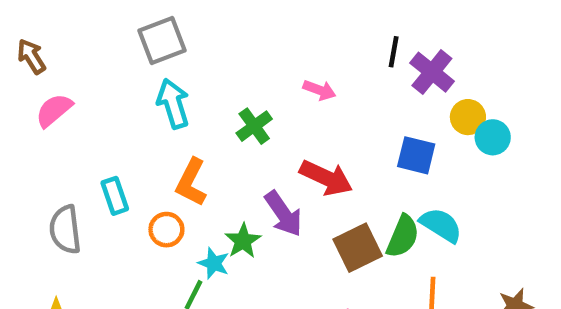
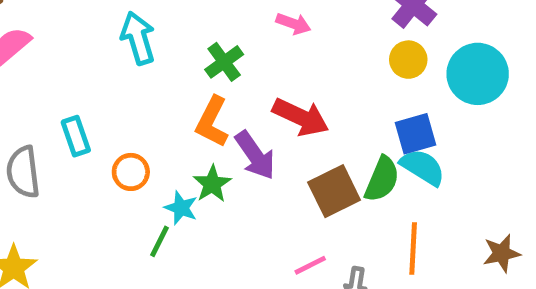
yellow circle: (468, 117) -> (408, 60), moved
cyan circle: (493, 137) -> (478, 74), size x1.6
blue square: (416, 155) -> (415, 134), moved, turned -30
orange L-shape: (191, 182) -> (212, 122), moved

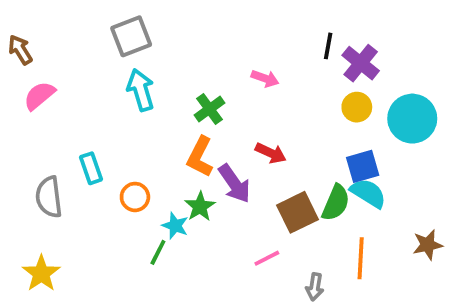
red arrow: (301, 117) -> (271, 153), size x0.7
brown star: (502, 253) -> (428, 245), moved
pink line: (310, 265) -> (267, 258), moved

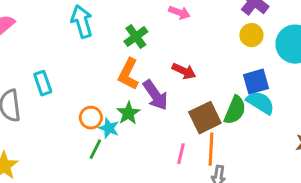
orange circle: (135, 197) -> (91, 118), moved
pink line: (267, 258) -> (181, 154), turned -50
orange line: (361, 258) -> (211, 149), moved

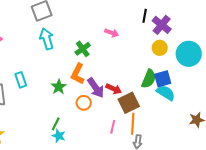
red arrow: (184, 71) -> (114, 89), moved
green semicircle: (235, 110) -> (149, 79), moved
green star: (128, 113) -> (59, 87), moved
orange circle: (91, 118) -> (84, 103), moved
cyan star: (109, 128) -> (59, 136), moved

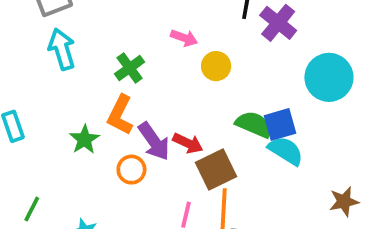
yellow circle: (160, 48) -> (216, 66), moved
green semicircle: (149, 79) -> (254, 124), turned -90
green line: (56, 124) -> (32, 209), moved

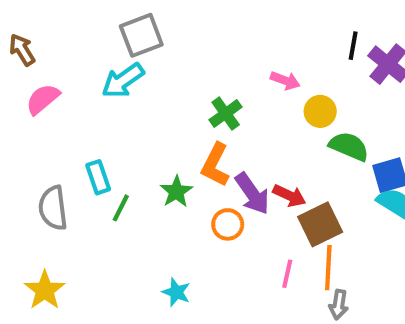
cyan arrow: (62, 49) -> (123, 81), moved, turned -108
green semicircle: (254, 124) -> (349, 146), moved
green line: (32, 209) -> (121, 208), moved

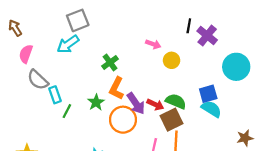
pink semicircle: (43, 99) -> (26, 54), turned -30
green cross: (226, 113) -> (110, 62), moved
green semicircle: (349, 146) -> (176, 101), moved
gray semicircle: (53, 208) -> (38, 80), moved, turned -40
orange circle: (228, 224) -> (123, 120), size x1.6

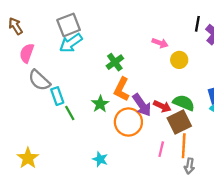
gray square: (78, 20) -> (69, 25), moved
green line: (67, 111) -> (70, 113), turned -56

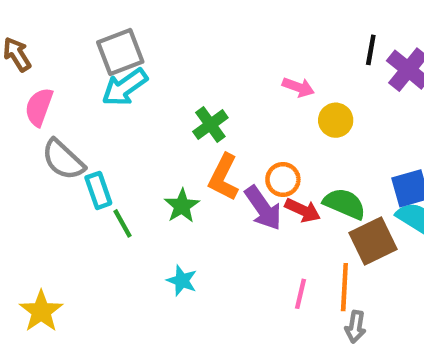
orange circle: (128, 122) -> (283, 179), moved, size x0.6
brown square: (179, 122) -> (373, 241), moved
cyan star: (100, 159) -> (182, 281), moved

